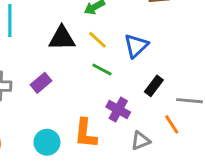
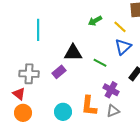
black triangle: (62, 38) -> (73, 53), moved
yellow line: (97, 40) -> (120, 27), moved
gray triangle: (140, 141) -> (113, 111), moved

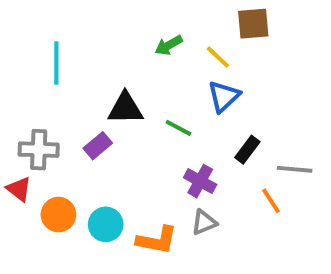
orange L-shape: (89, 106) -> (157, 240), moved, turned -85
orange circle: (23, 113) -> (58, 215), moved

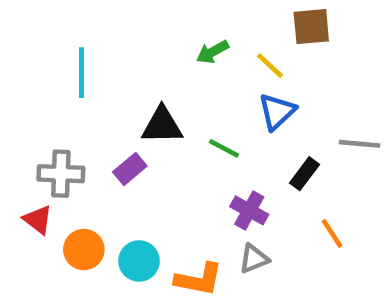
gray line: (295, 169) -> (360, 144), moved

